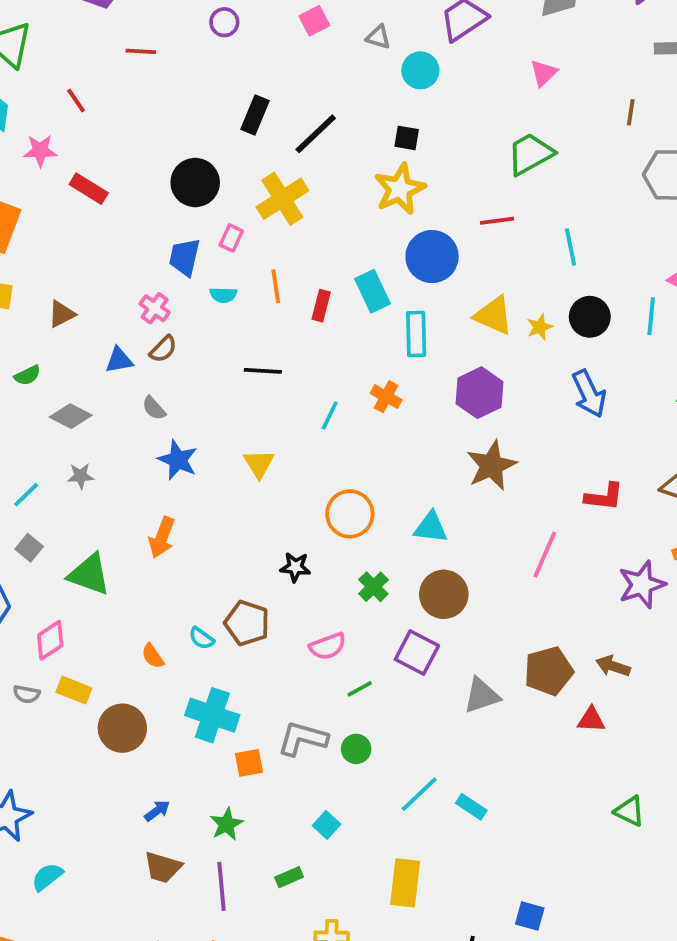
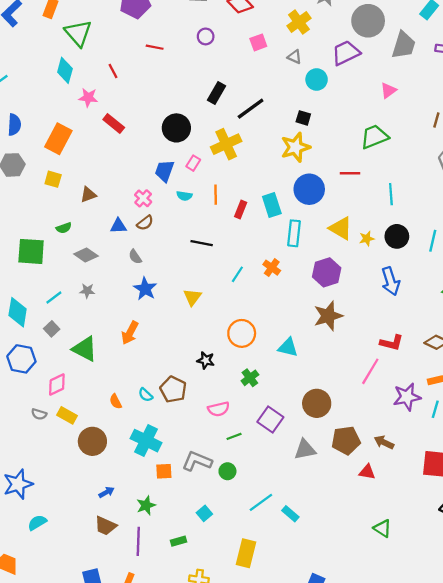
pink line: (545, 555) -> (370, 371), moved
brown circle: (444, 594) -> (317, 403), moved

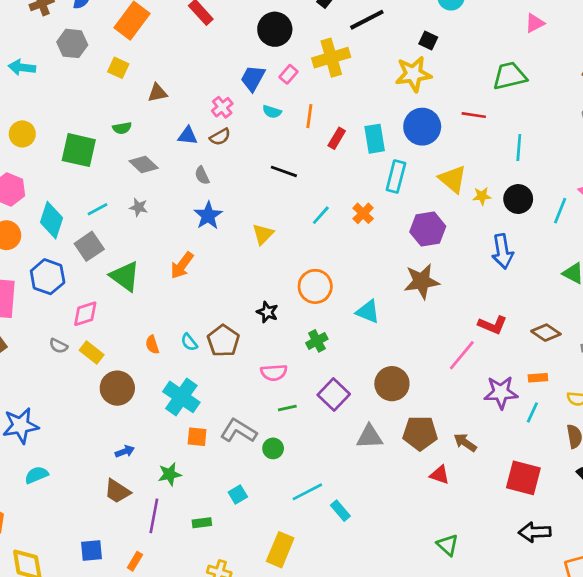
gray square: (52, 329) -> (89, 246), size x1.5

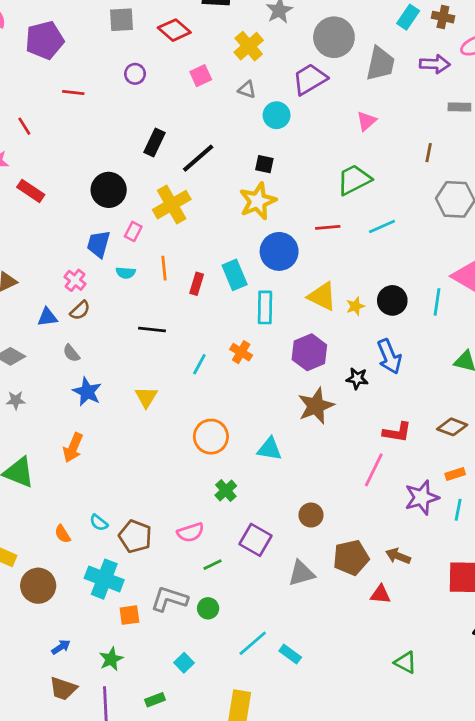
cyan line: (519, 147) -> (382, 226), moved, turned 75
black star: (267, 312) -> (357, 379), moved
brown pentagon: (223, 341) -> (135, 536), moved
brown circle: (392, 384) -> (311, 515), size x0.7

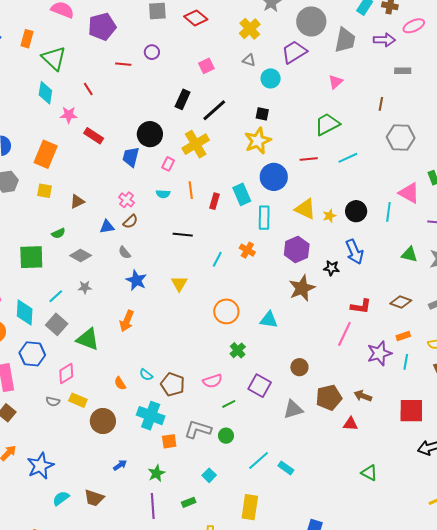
purple circle: (135, 74) -> (152, 52), moved
pink square: (201, 76) -> (206, 66), moved
blue trapezoid: (98, 244) -> (131, 157), moved
brown trapezoid: (63, 689) -> (94, 498), moved

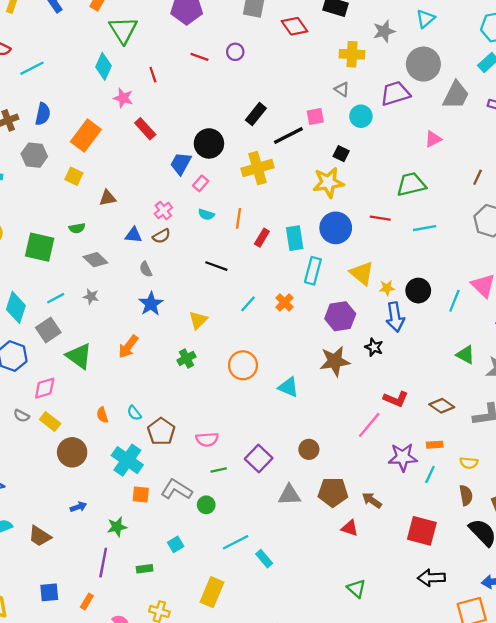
yellow cross: (250, 29) -> (352, 54), turned 30
pink square: (206, 66) -> (315, 117), moved
pink rectangle: (168, 164) -> (201, 183), moved
blue arrow: (355, 252) -> (395, 317), moved
green cross: (238, 350) -> (186, 358), moved

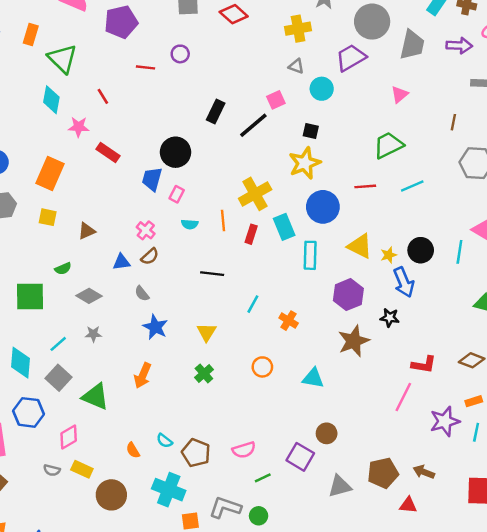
yellow cross: (257, 168) -> (255, 194), moved
orange cross: (285, 302) -> (289, 321), moved
orange circle: (243, 365) -> (262, 367), size x0.7
brown circle: (309, 449) -> (327, 433), moved

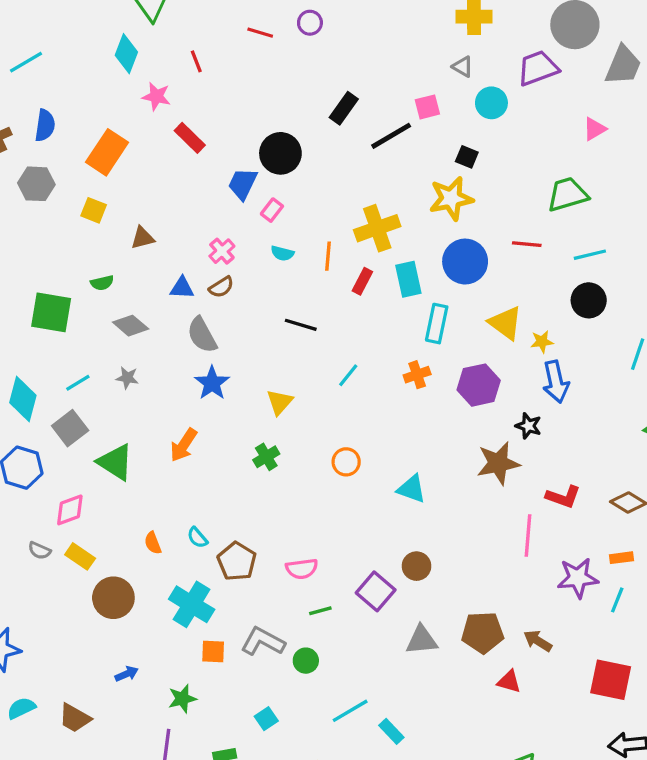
black circle: (421, 250) -> (589, 300), moved
gray semicircle: (142, 294) -> (202, 335), size x1.6
orange cross: (289, 321) -> (417, 375), moved, turned 30
brown star: (354, 341) -> (498, 463), moved
pink line: (403, 397) -> (528, 535), turned -32

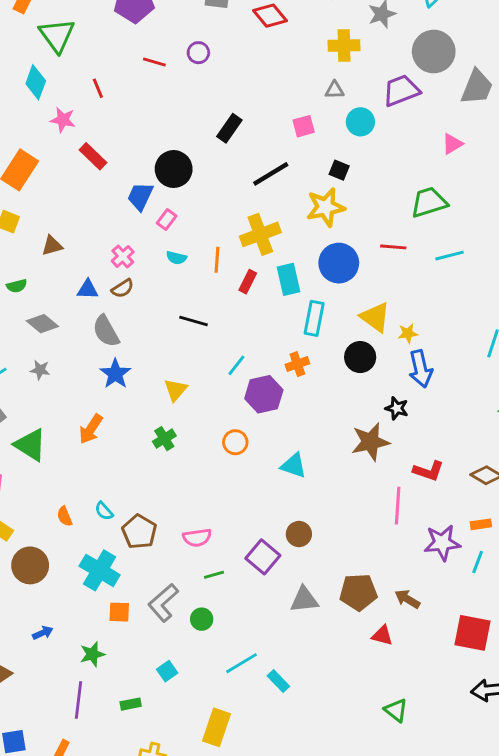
gray triangle: (463, 67) -> (334, 90), turned -30
black line: (391, 136) -> (271, 174), moved
black circle: (589, 300) -> (360, 357), moved
purple hexagon: (479, 385) -> (264, 394), moved
gray L-shape: (263, 642) -> (163, 603), turned -69

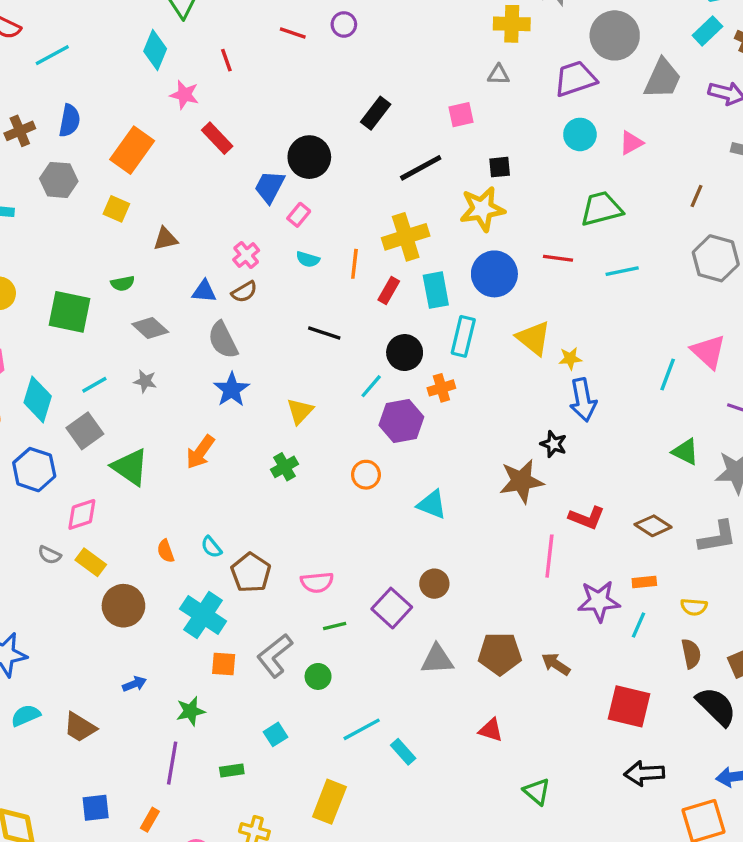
cyan circle: (360, 122) -> (580, 134), moved
black square: (339, 170) -> (500, 167), turned -30
black circle: (360, 357) -> (405, 353), moved
red triangle: (382, 636) -> (491, 730), moved

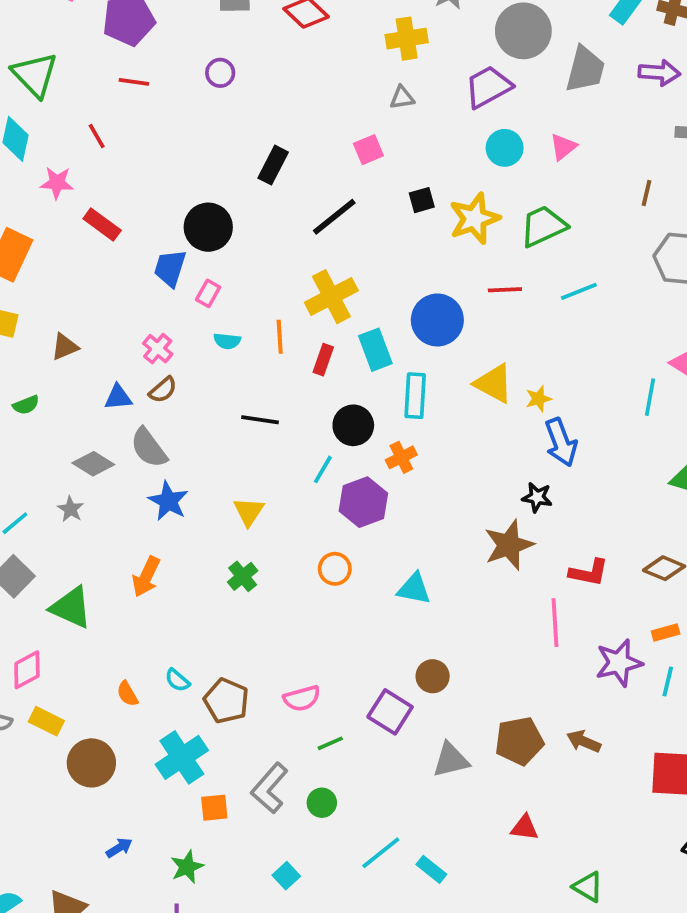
red line: (293, 33) -> (134, 82), moved
yellow star: (482, 209) -> (474, 218), moved
gray diamond: (150, 328) -> (93, 464), moved
gray star: (145, 381) -> (71, 509), turned 30
cyan cross: (203, 615) -> (182, 757), turned 33

